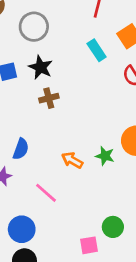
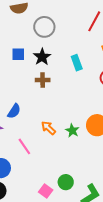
cyan rectangle: (97, 50) -> (77, 63), moved
pink square: (89, 245) -> (46, 191), turned 32

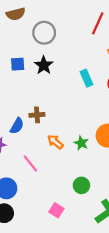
cyan rectangle: (77, 63) -> (86, 78), moved
brown cross: (43, 80) -> (37, 115), moved
green circle: (66, 182) -> (81, 185), moved

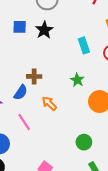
blue semicircle: (17, 126) -> (21, 92), moved
green star: (81, 143) -> (77, 80), moved
green circle: (81, 185) -> (84, 142), moved

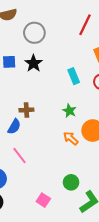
orange arrow: (49, 103) -> (71, 138), moved
green circle: (84, 142) -> (71, 182), moved

